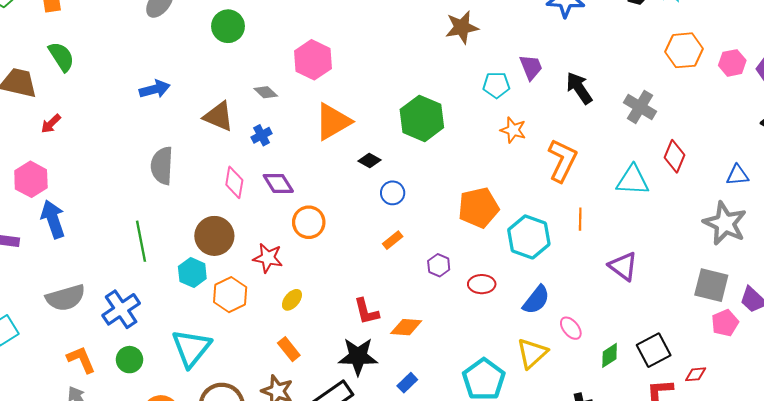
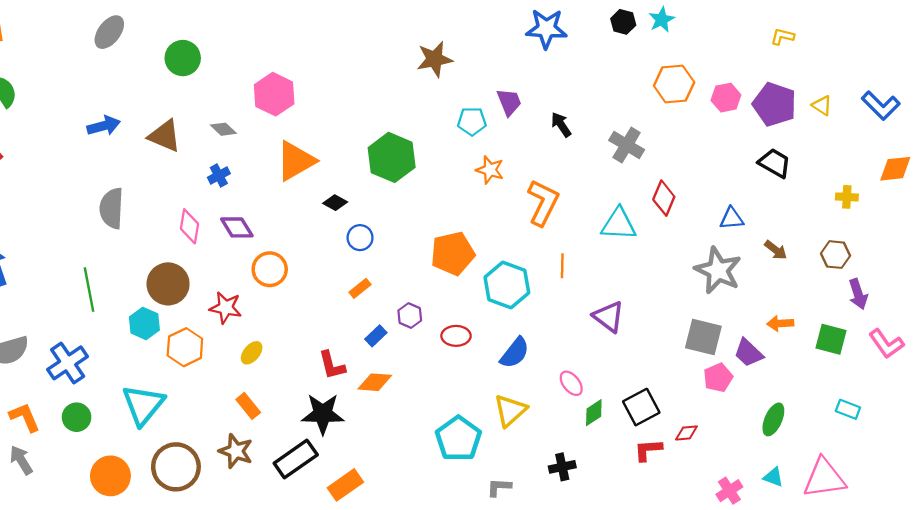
black arrow: (579, 88) -> (561, 125), size x0.7
brown triangle: (219, 116) -> (165, 136), moved
pink ellipse: (571, 328) -> (571, 383), moved
blue rectangle: (407, 383) -> (376, 336), moved

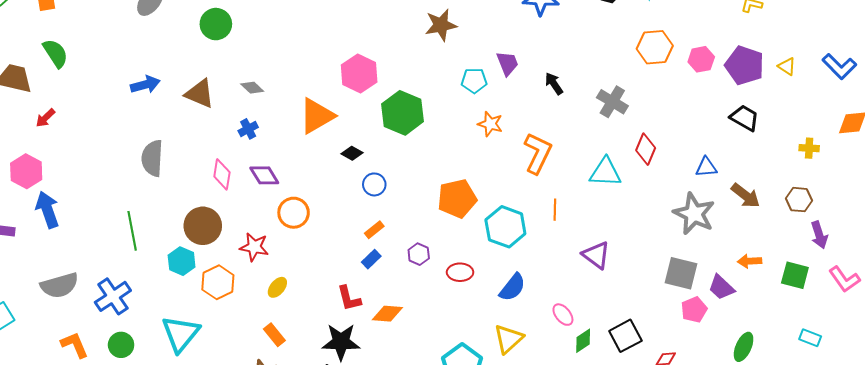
pink hexagon: (274, 94) -> (359, 73), moved
brown arrow: (776, 250) -> (746, 196), size x1.4
blue rectangle: (376, 336) -> (371, 259), moved

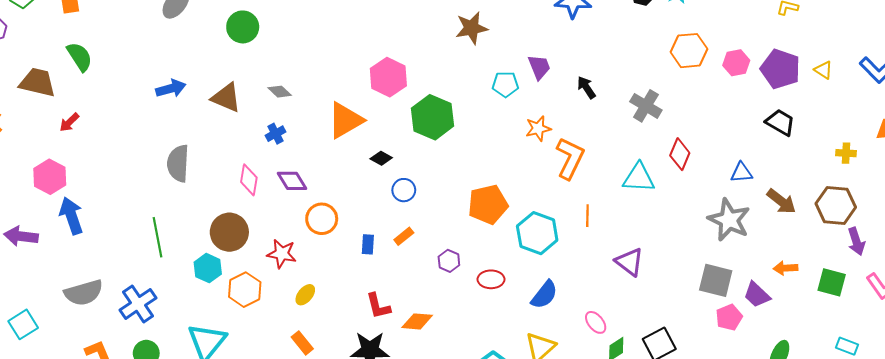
orange star: (490, 124) -> (538, 129), moved, turned -30
brown hexagon: (799, 200) -> (836, 205), size x1.5
blue rectangle: (371, 259) -> (368, 244), moved, turned -42

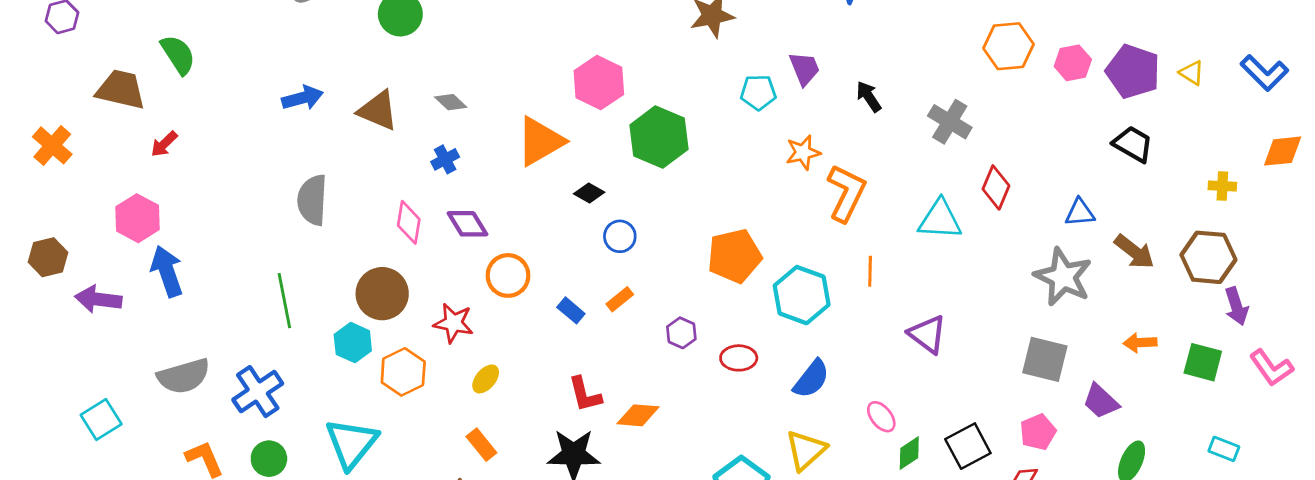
blue rectangle: (368, 244) -> (571, 310), turned -54
purple trapezoid: (757, 295) -> (1101, 401), moved
pink pentagon: (729, 317) -> (1038, 432), moved

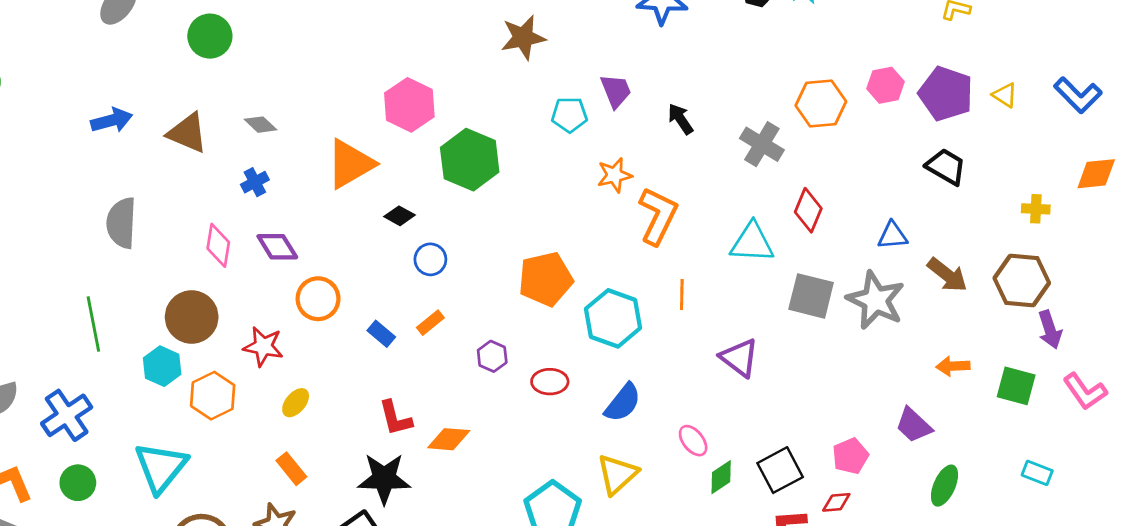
orange hexagon: (1009, 46) -> (821, 103), moved
gray square: (1045, 359) -> (811, 296), moved

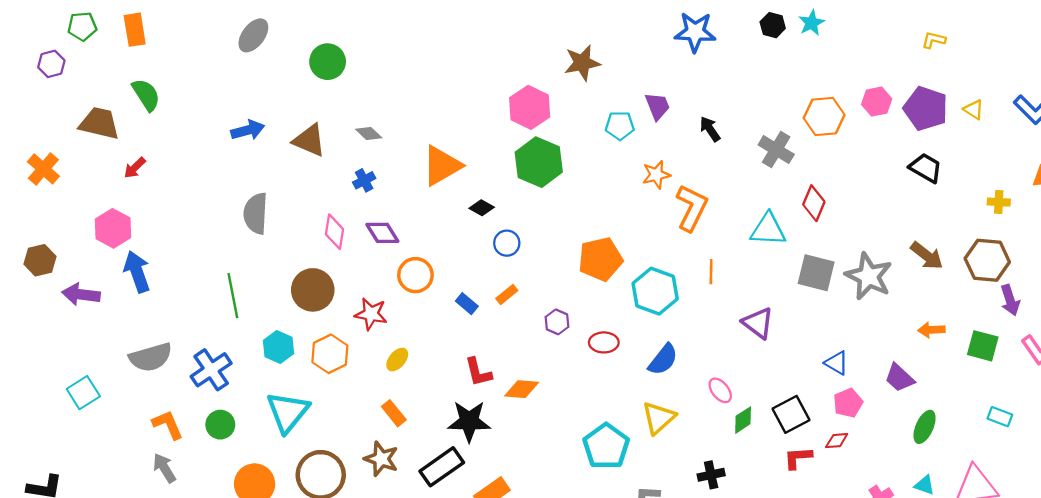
pink hexagon: (409, 105) -> (530, 107), moved
blue triangle: (893, 236) -> (837, 363), moved, turned 35
cyan hexagon: (162, 366) -> (279, 347), moved

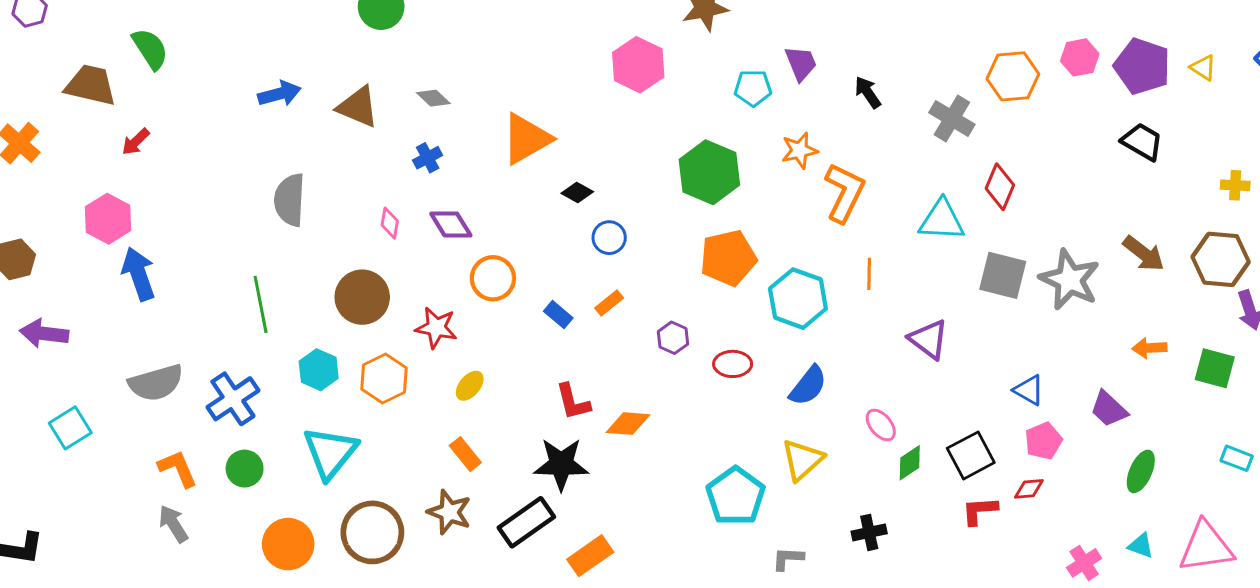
green hexagon: (539, 162) -> (709, 172), moved
pink diamond: (334, 232) -> (390, 223), size x0.7
purple arrow: (81, 294) -> (44, 333), moved

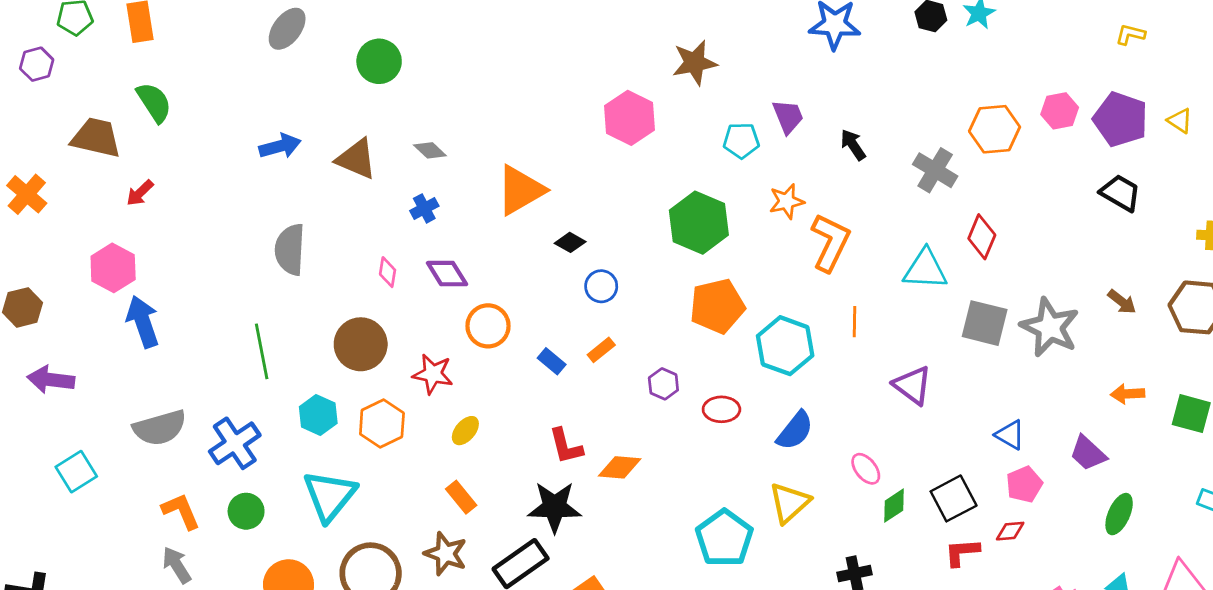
brown arrow: (1144, 254) -> (1122, 302), size x0.7

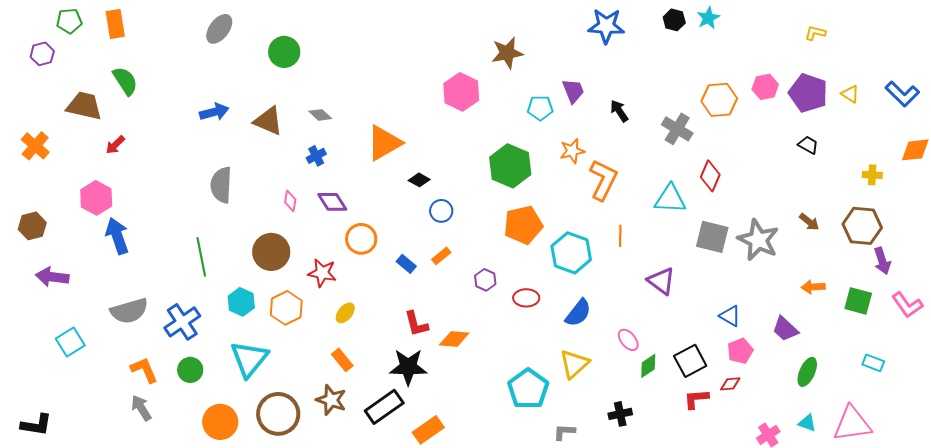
black trapezoid: (1120, 193) -> (808, 145), size x0.7

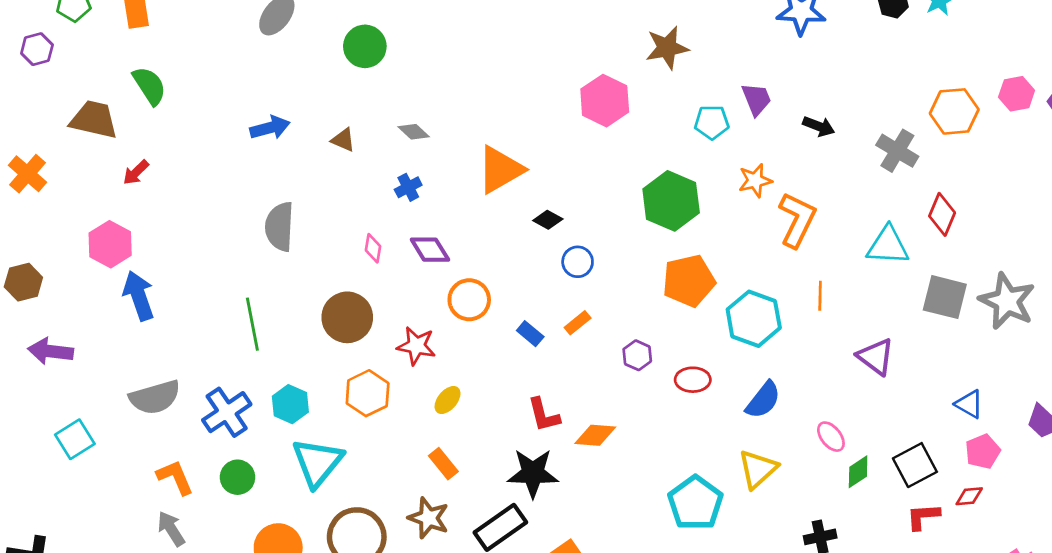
black arrow: (619, 111) -> (819, 126), turned 145
brown triangle: (268, 121) -> (343, 140), size x0.6
cyan hexagon: (241, 302) -> (290, 404), moved

